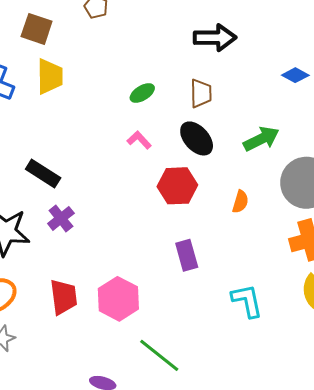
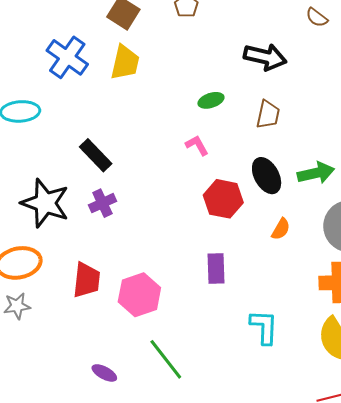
black arrow: (215, 38) -> (265, 57), moved
black ellipse: (197, 138) -> (267, 176), moved

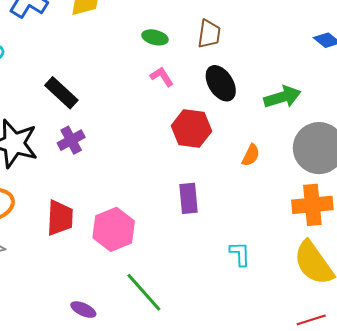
green ellipse: (211, 100) -> (155, 37), moved, turned 35
brown trapezoid: (268, 114) -> (209, 34), moved
black ellipse: (267, 176) -> (221, 83), moved
cyan L-shape: (264, 327) -> (240, 254), size x0.7

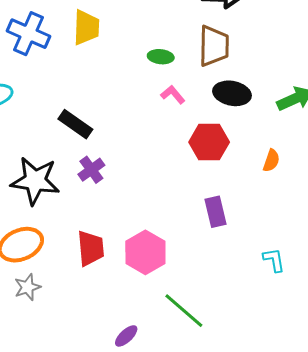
brown trapezoid: (209, 34) -> (214, 46), size x1.4
black ellipse: (221, 83) -> (232, 93), turned -39
purple ellipse: (83, 310) -> (126, 336), turned -60

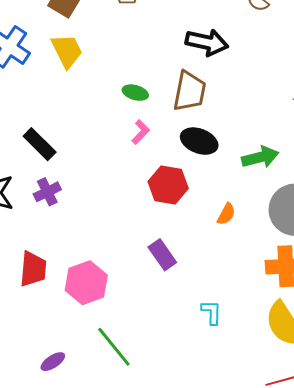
yellow trapezoid: (86, 27) -> (67, 51), turned -39
pink L-shape: (173, 95) -> (141, 132), turned 75
purple rectangle: (215, 212) -> (162, 255), turned -32

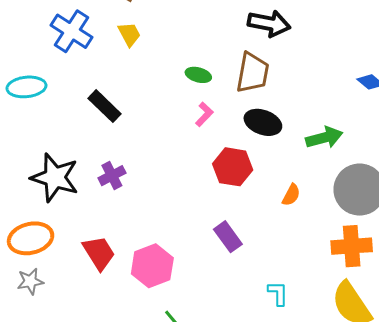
yellow trapezoid: (67, 51) -> (129, 34), size x0.7
black rectangle: (40, 144) -> (105, 106), moved
red trapezoid: (33, 269) -> (99, 253), turned -36

